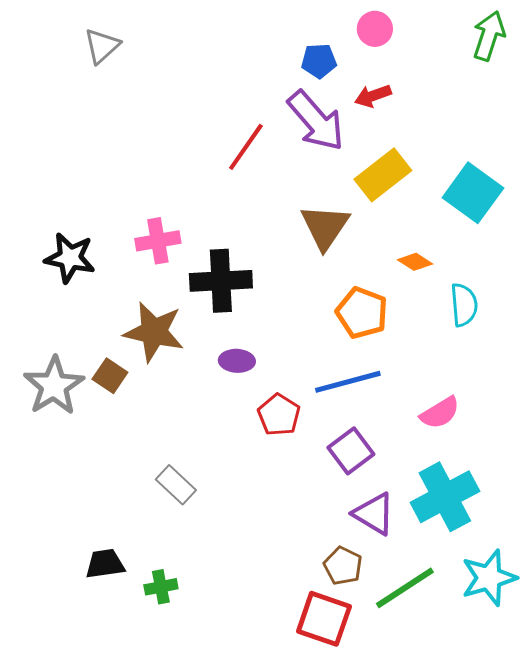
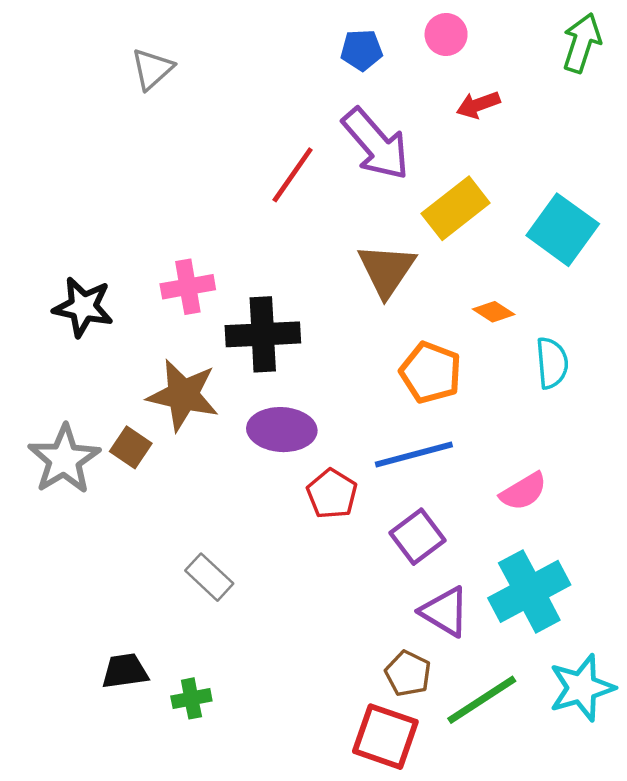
gray triangle: (102, 46) -> (152, 69), moved
blue pentagon: (319, 61) -> (362, 50), moved
red arrow: (373, 96) -> (478, 105), moved
purple ellipse: (237, 361) -> (282, 430), size x1.6

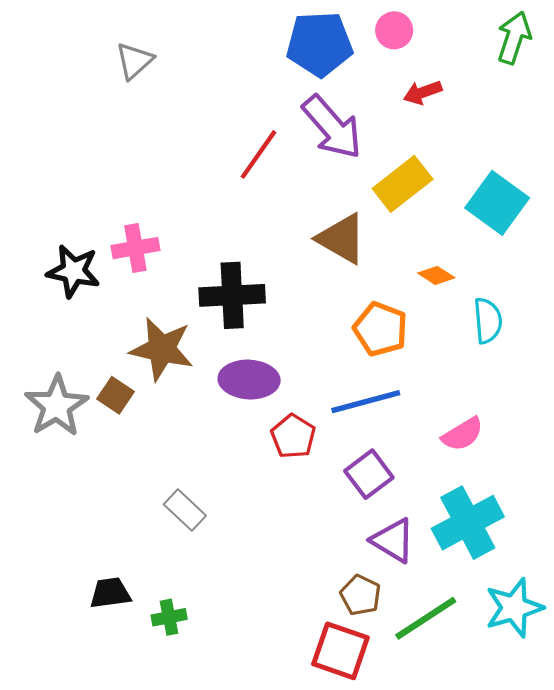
blue pentagon: (362, 50) -> (319, 44), size x1.8
brown triangle: (387, 270) -> (342, 239), turned -34
pink cross: (188, 287) -> (135, 248), moved

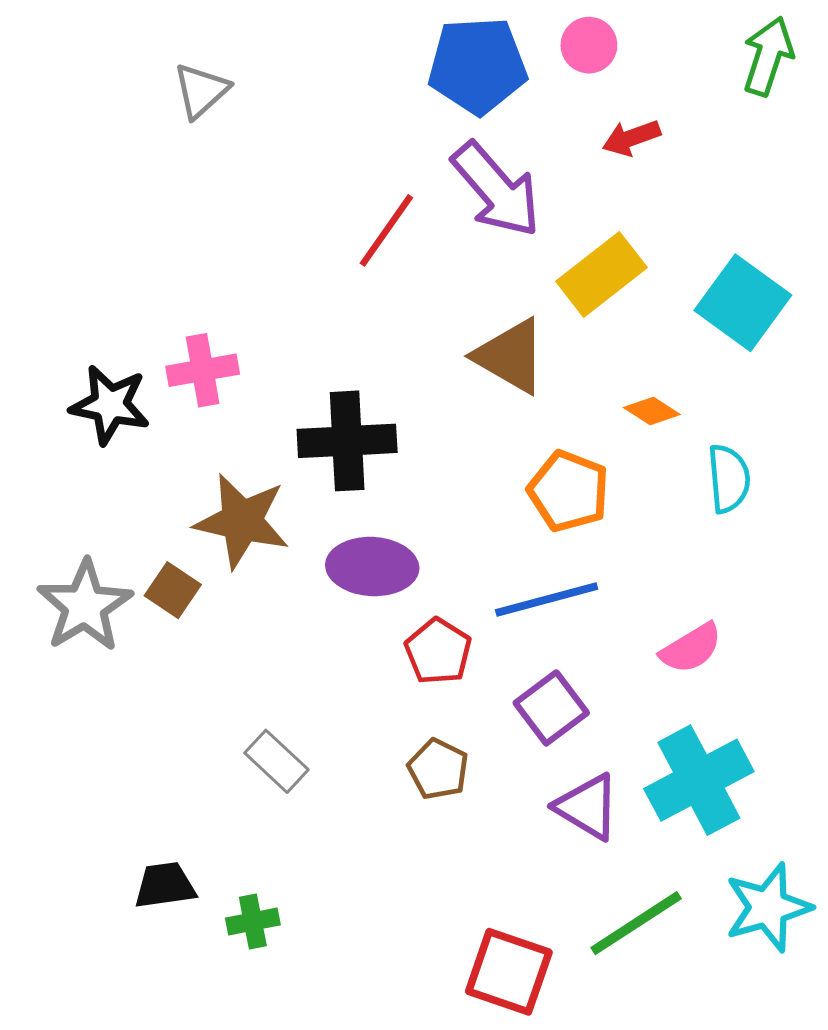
brown pentagon: (361, 595) -> (438, 769), moved

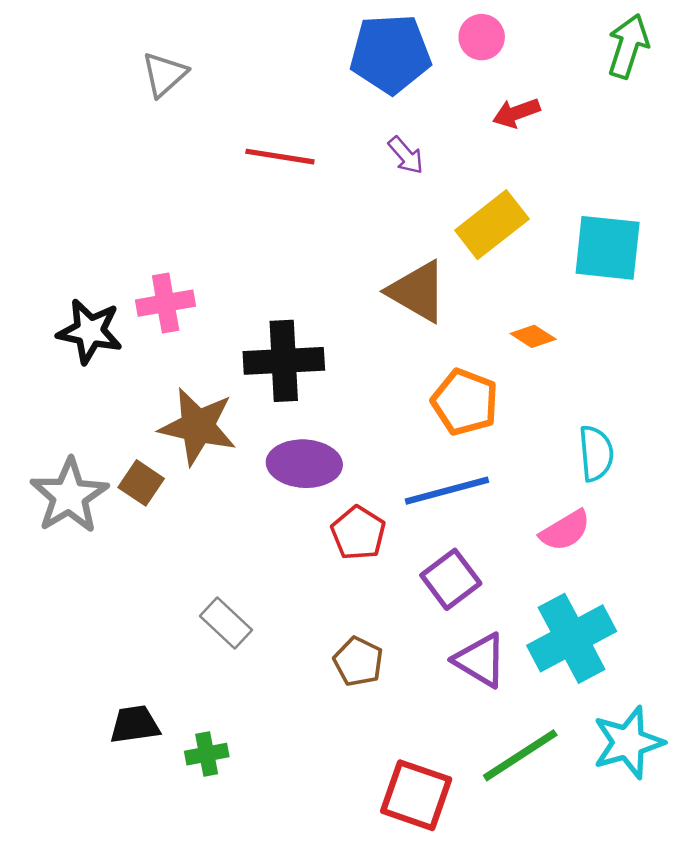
purple arrow: (496, 190) -> (406, 155), size x0.5
red line: (386, 230) -> (280, 157), moved, turned 64
cyan square: (743, 303) -> (608, 248), turned -30
cyan semicircle: (729, 479) -> (596, 453), moved
brown pentagon: (438, 769) -> (358, 662), moved

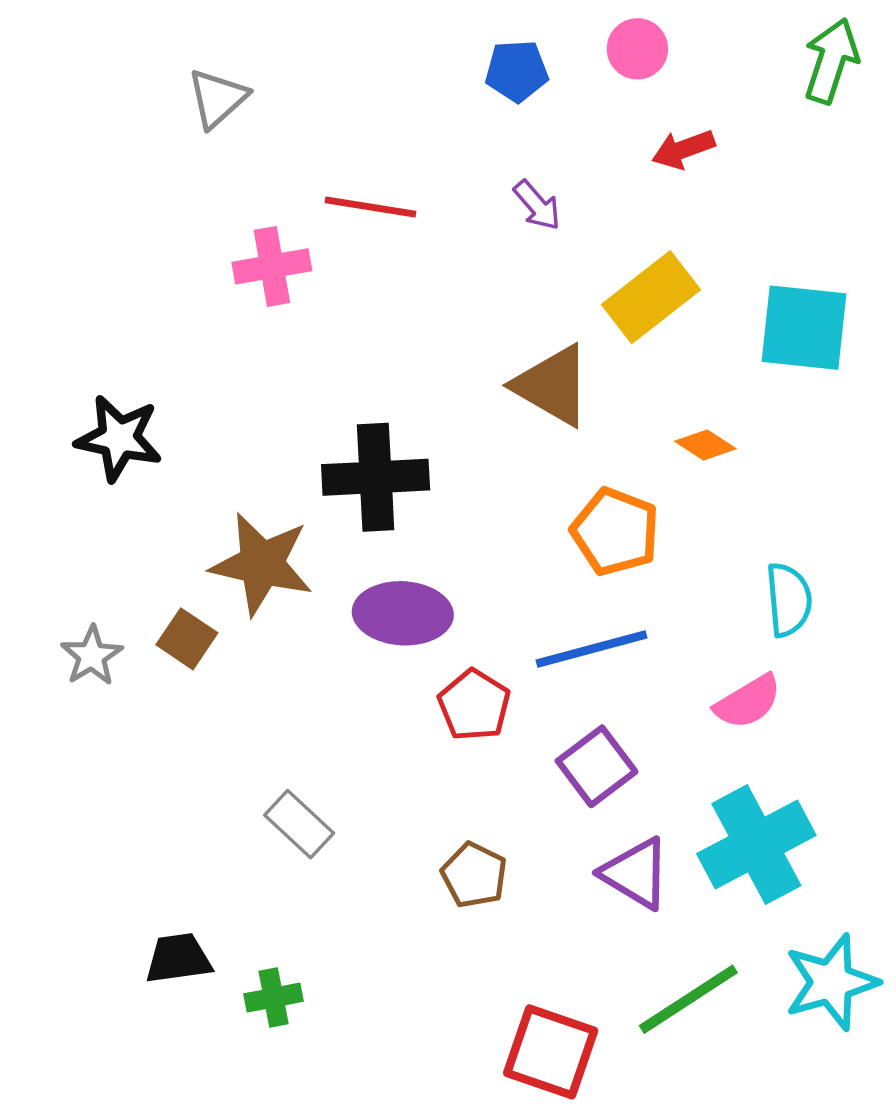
blue pentagon: (390, 54) -> (517, 71), size x0.6
pink cross: (166, 303) -> (272, 266), moved
gray star: (69, 496) -> (92, 656), size x0.6

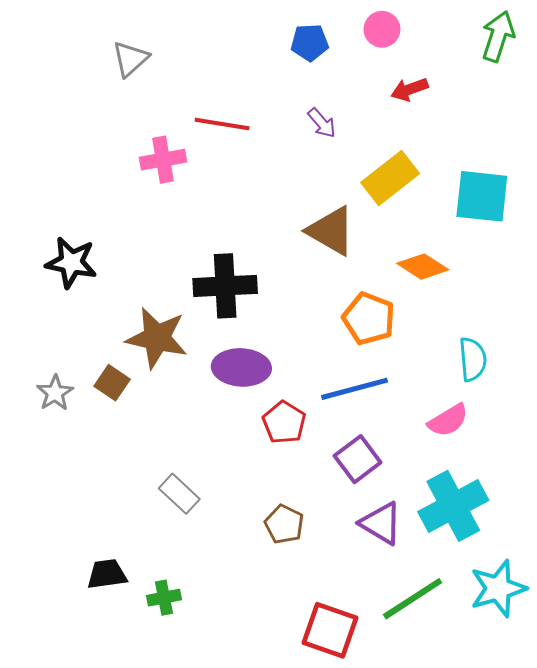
orange diamond: (705, 445) -> (423, 267), size x1.4

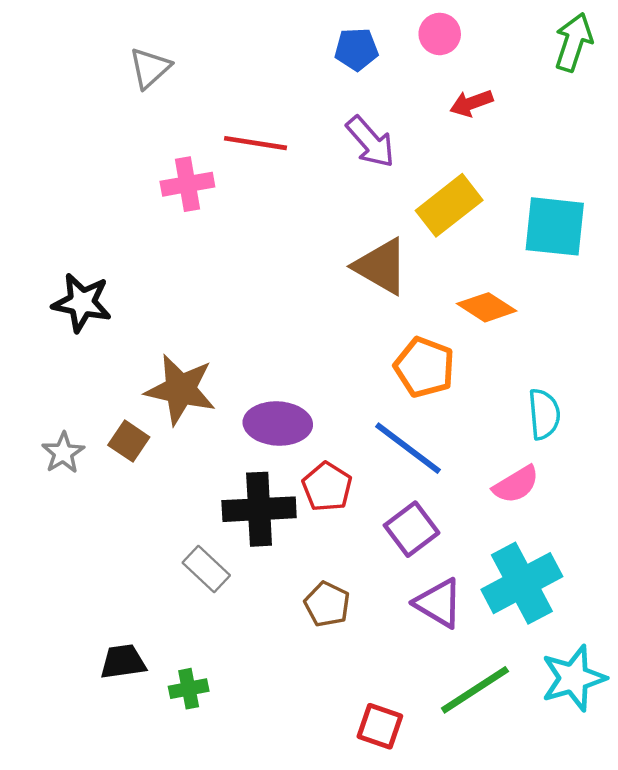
purple arrow: (322, 123) -> (370, 142), size x1.5
black cross: (225, 286) -> (259, 509), moved
blue line: (354, 389) -> (408, 448), turned 52
red square: (330, 630) -> (380, 726), size x0.7

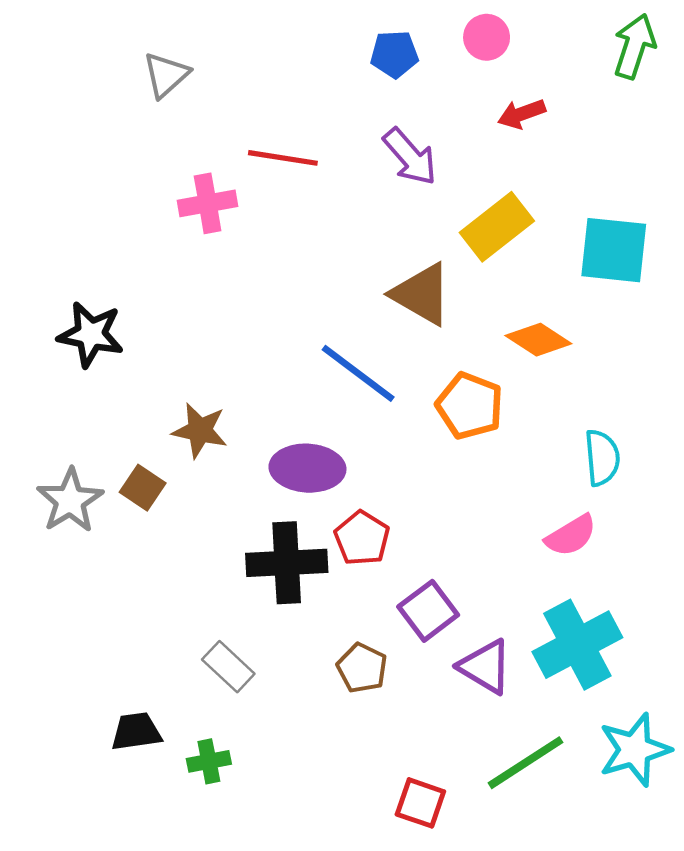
brown star: (180, 389) -> (200, 430), size x0.7
blue line: (408, 448) -> (358, 373), moved
gray star: (63, 453) -> (70, 501), size x1.4
purple square: (412, 529) -> (428, 611), moved
gray rectangle: (206, 569) -> (228, 667), moved

